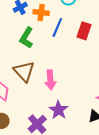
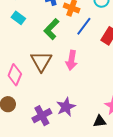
pink arrow: (50, 80) -> (71, 60), moved

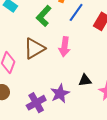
brown triangle: (41, 61) -> (34, 48), turned 30
black triangle: (100, 121) -> (85, 80), moved

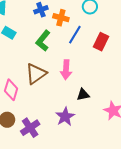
black triangle: (85, 80) -> (83, 95), moved
purple cross: (36, 103) -> (30, 128), moved

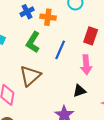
blue line: (75, 35) -> (60, 50), moved
pink arrow: (66, 70) -> (86, 65), moved

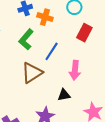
red rectangle: (91, 36) -> (84, 33), moved
brown triangle: (30, 76) -> (32, 73), moved

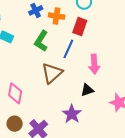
red rectangle: (84, 33) -> (80, 26), moved

